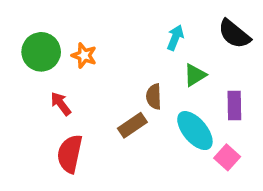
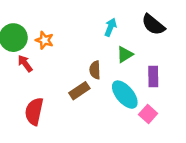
red arrow: (61, 104) -> (25, 63), moved

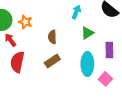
brown semicircle: (95, 70) -> (52, 37), moved
cyan ellipse: (125, 95) -> (87, 64), turned 40
red semicircle: (34, 111) -> (17, 62), moved

